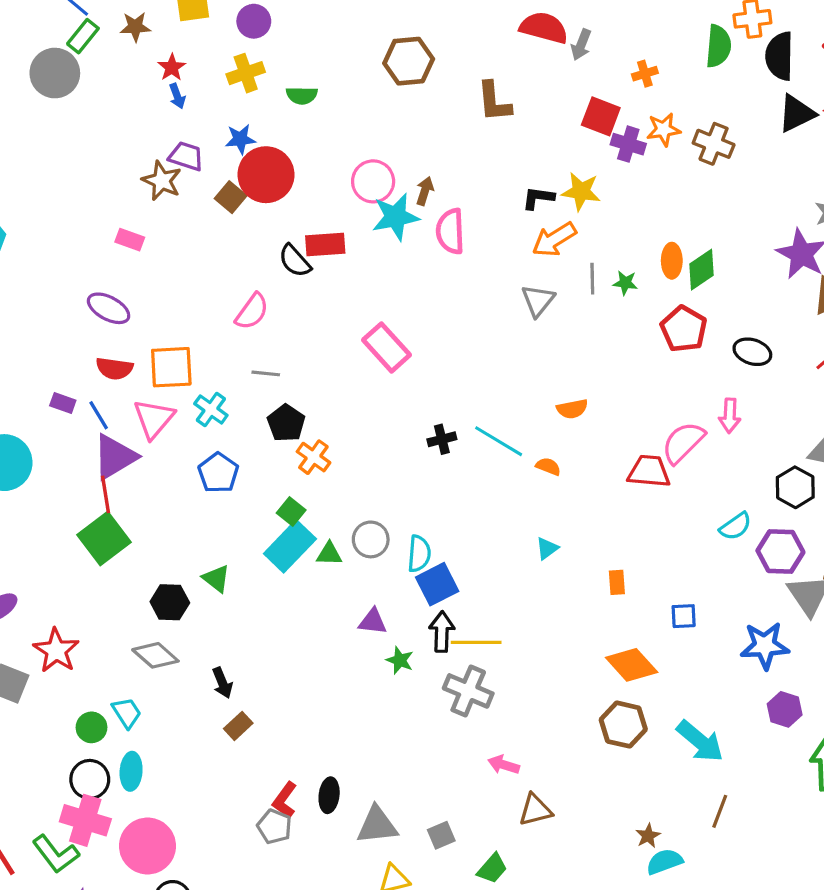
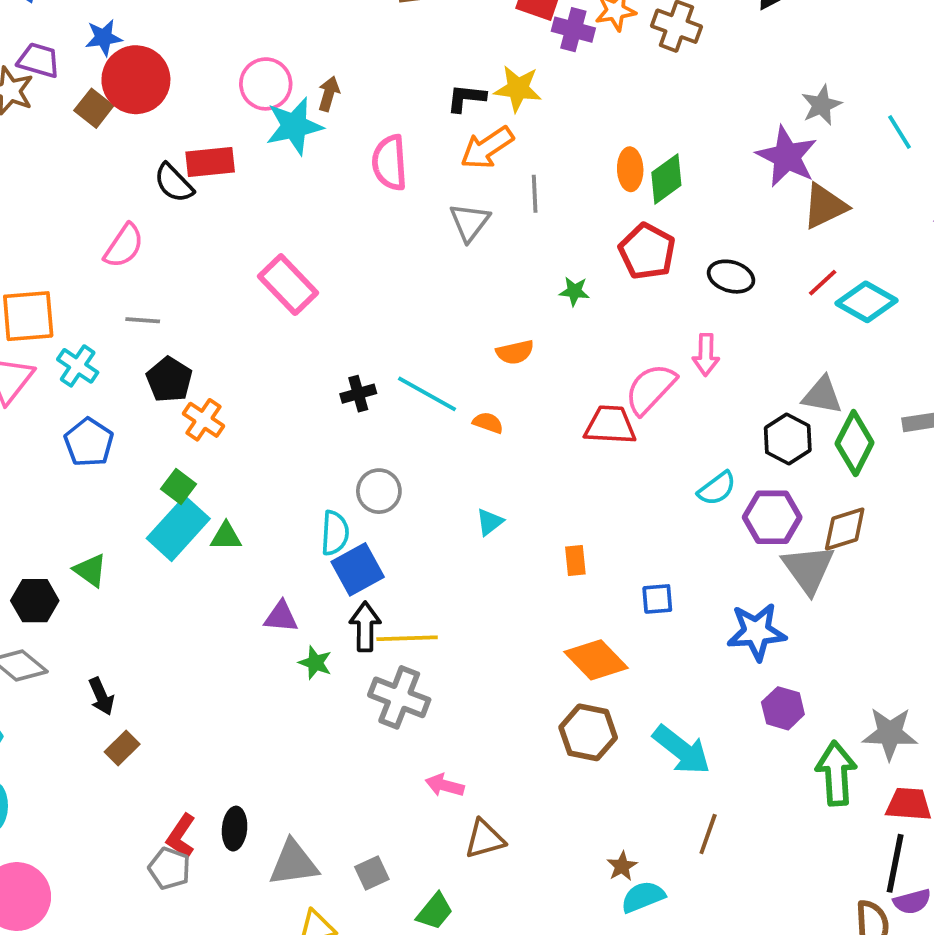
pink semicircle: (450, 231) -> (390, 163), moved
green star: (625, 283) -> (574, 291), moved
gray circle: (371, 539) -> (379, 491), moved

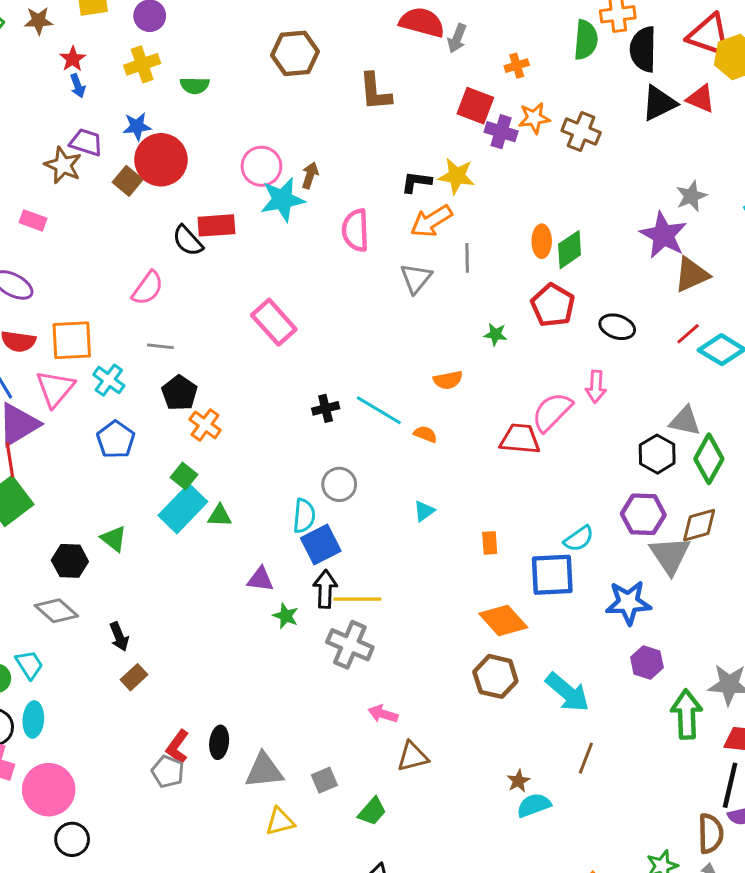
cyan semicircle: (717, 488) -> (579, 539), moved
blue square: (657, 599) -> (552, 575), size x1.8

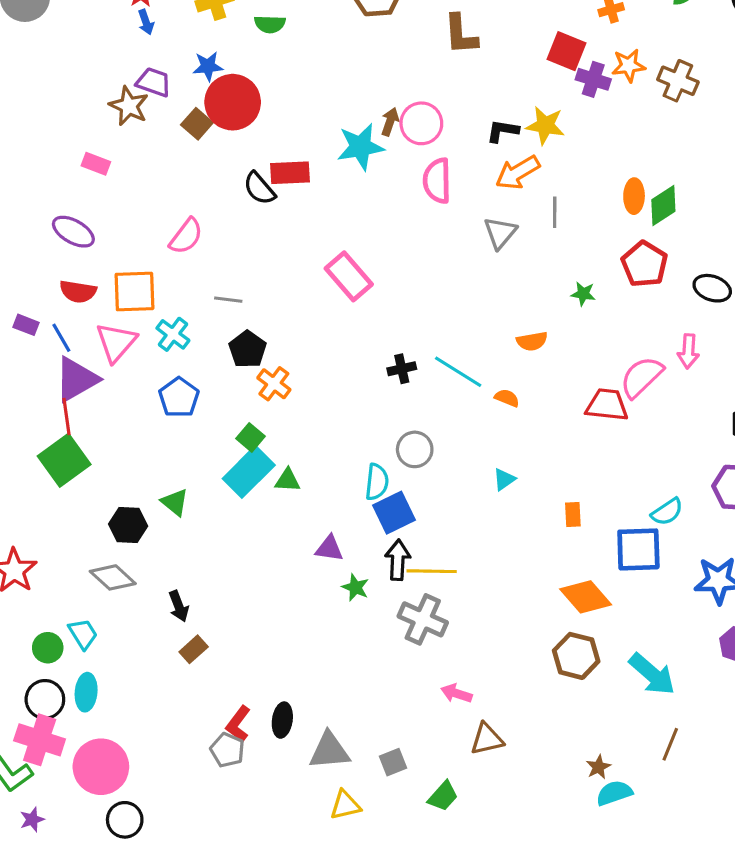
pink circle: (261, 166) -> (421, 123), moved
pink semicircle: (148, 288) -> (186, 236), moved

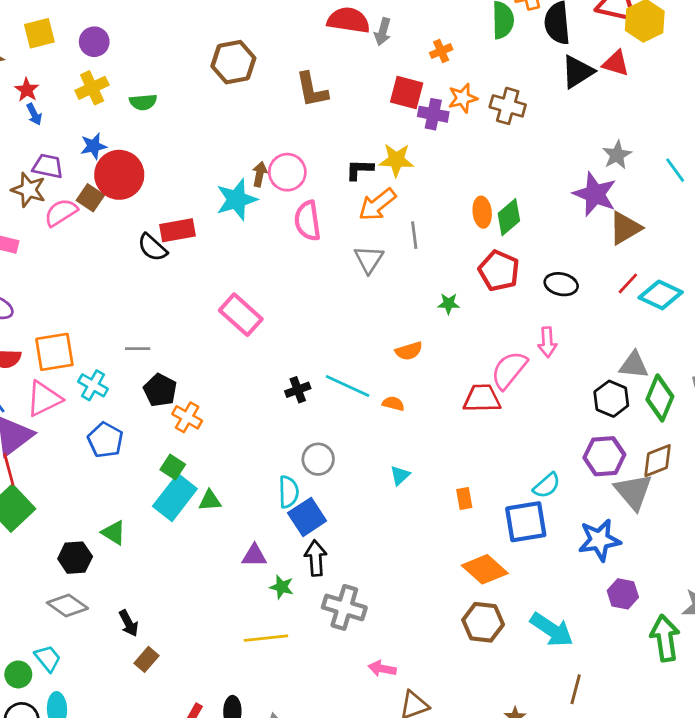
pink semicircle: (186, 236) -> (61, 212), moved, turned -152
pink triangle: (116, 342) -> (44, 399), turned 30
yellow line: (432, 571) -> (266, 638), moved

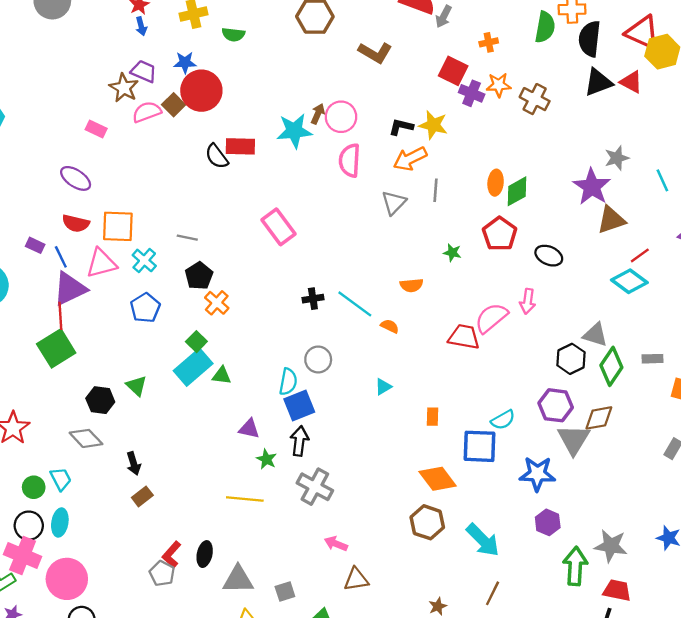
brown L-shape: (312, 90) -> (375, 53), turned -60
red line: (628, 283) -> (640, 255), moved

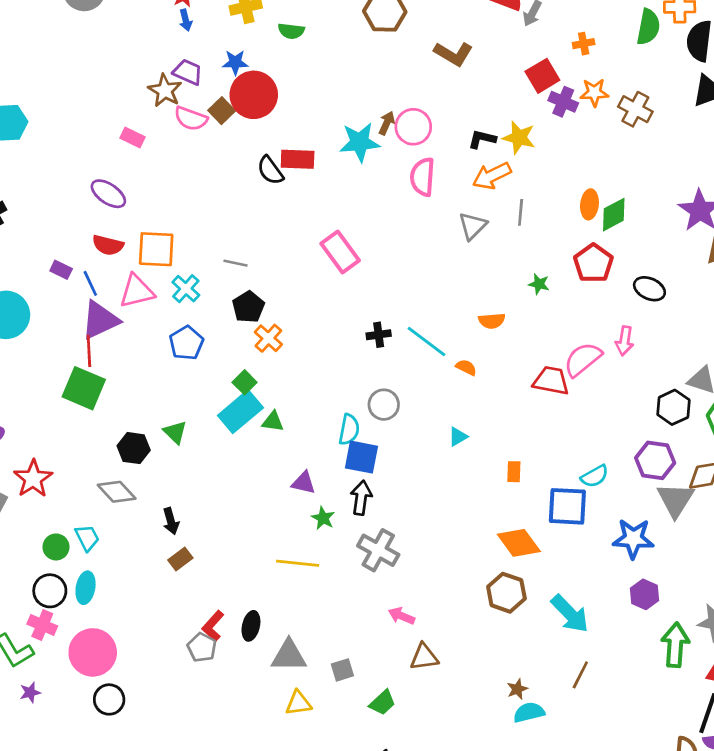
red square: (453, 71) -> (542, 76), turned 32
pink semicircle: (147, 112) -> (191, 119), turned -140
green square: (56, 348) -> (84, 388), turned -36
blue square: (299, 406) -> (361, 457), turned 32
pink cross: (23, 556) -> (42, 625), size x0.7

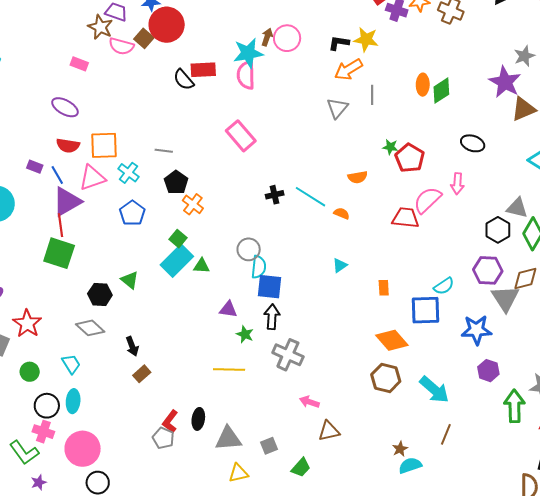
pink semicircle: (423, 177) -> (246, 75), moved
red pentagon: (593, 263) -> (410, 158), moved
gray circle: (384, 405) -> (249, 249), moved
green circle: (56, 547) -> (30, 372), moved

